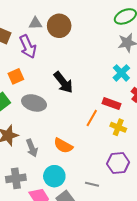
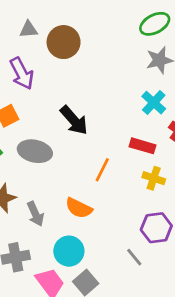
gray triangle: (35, 23) -> (29, 29), moved
orange line: (92, 118) -> (102, 170), moved
gray line: (92, 184) -> (134, 257), moved, turned 40

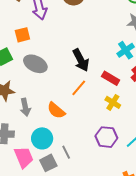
black arrow: (74, 120) -> (81, 60), moved
gray line: (134, 257) -> (66, 152), moved

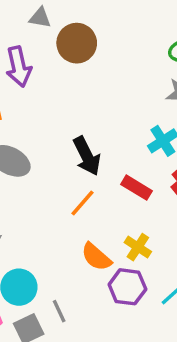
yellow cross: (113, 102) -> (138, 247), moved
orange semicircle: (56, 110) -> (96, 257), moved

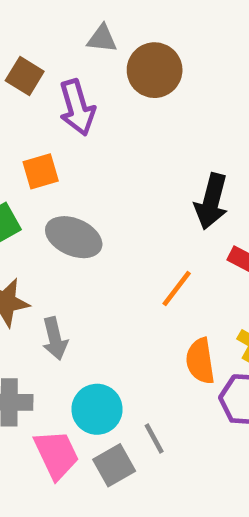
black arrow: (87, 156) -> (211, 201), moved, turned 45
orange semicircle: (96, 257) -> (200, 361), turned 44

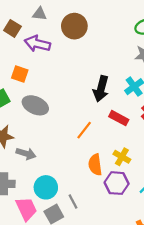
gray triangle: (102, 39) -> (39, 14), moved
purple arrow: (77, 107) -> (37, 44), turned 120
orange square: (41, 171) -> (20, 74), turned 35
gray arrow: (55, 339) -> (26, 154), turned -60

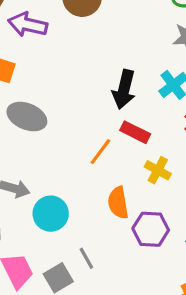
red rectangle: (119, 118) -> (135, 132), moved
yellow cross: (122, 157) -> (158, 170), moved
cyan circle: (46, 187) -> (51, 214), moved

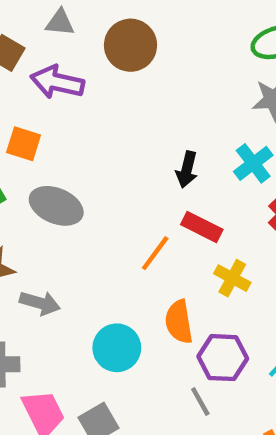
black arrow: (124, 89) -> (187, 169), size x0.7
cyan circle: (51, 214) -> (117, 348), moved
gray line: (86, 258) -> (200, 402), moved

